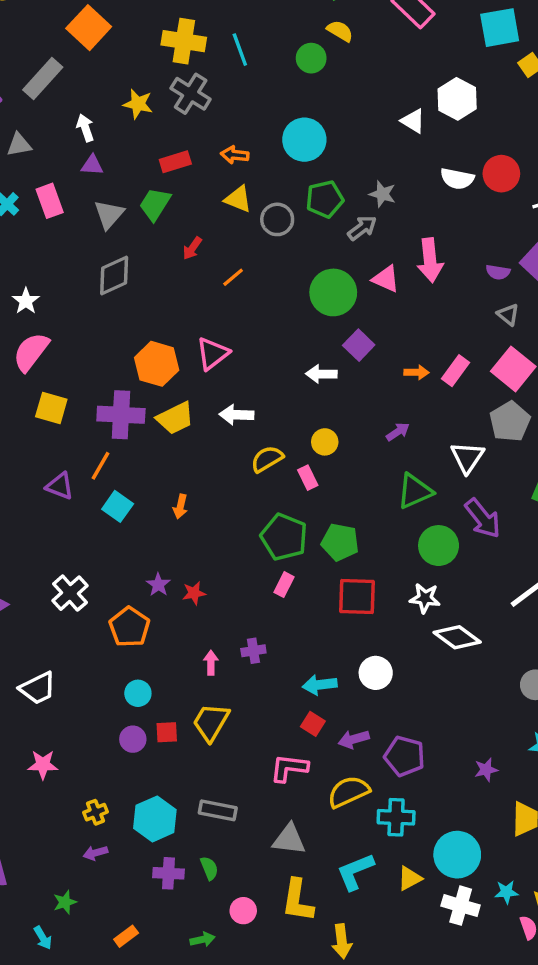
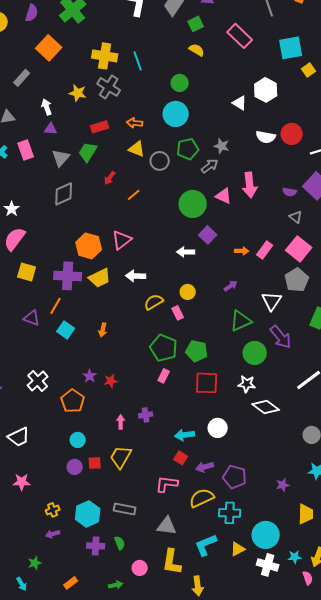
green circle: (311, 58) -> (180, 83), moved
gray rectangle: (43, 78) -> (22, 78), size x0.7

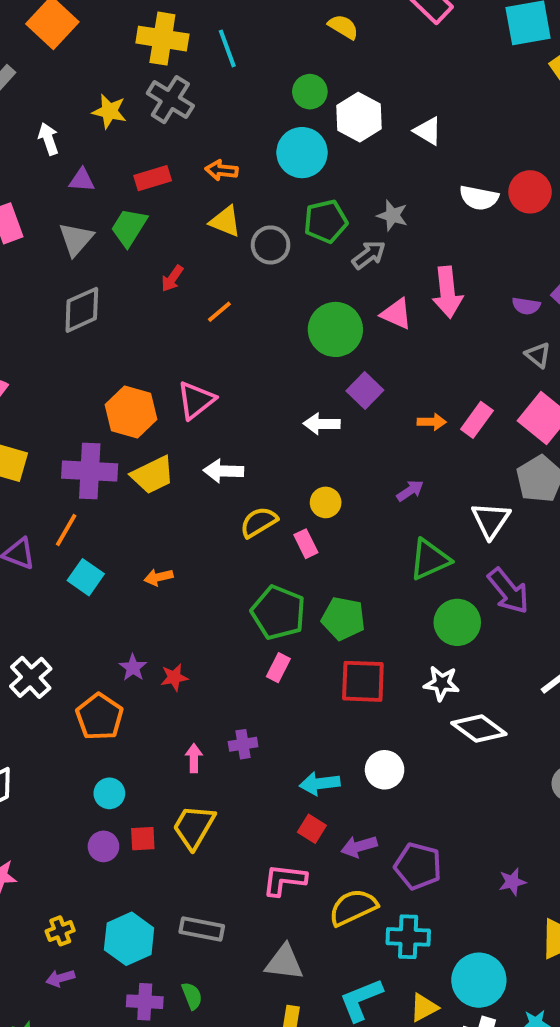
white hexagon: (266, 90) -> (359, 117), moved
purple triangle: (51, 129) -> (82, 180), moved
orange arrow: (103, 330) -> (159, 577), turned 64

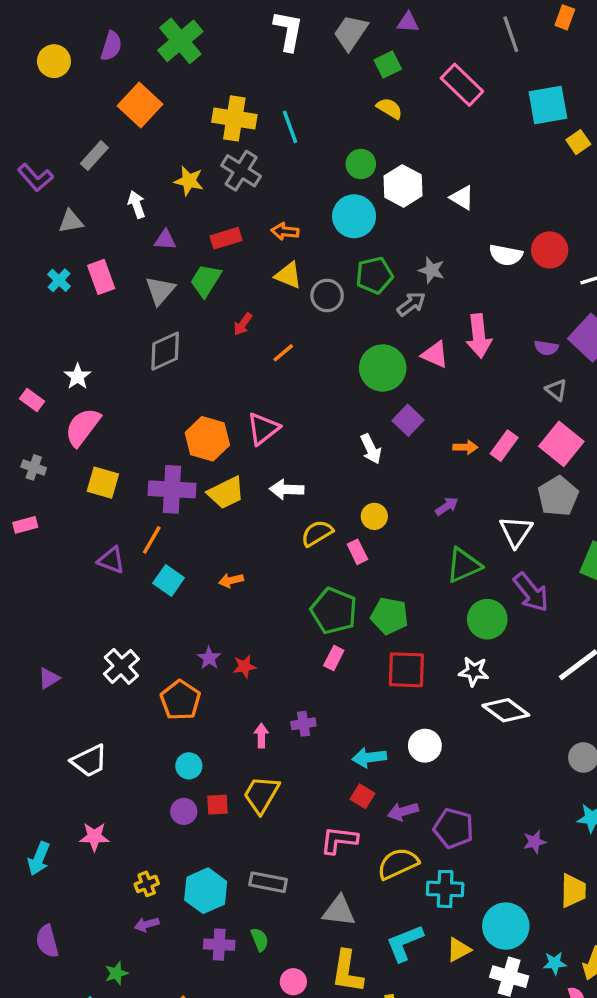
white arrow: (322, 424) -> (371, 449), turned -116

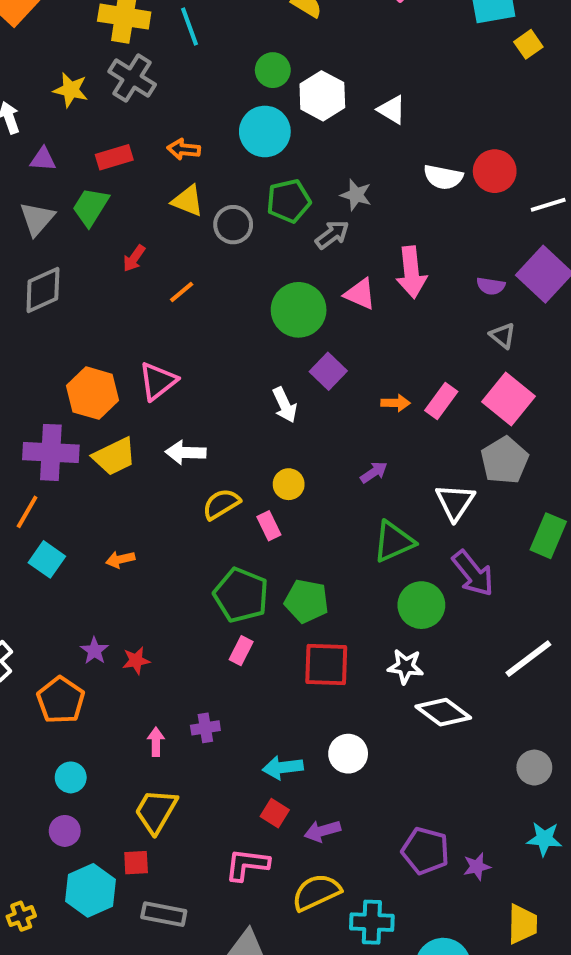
red square: (217, 805) -> (136, 863), moved
purple pentagon: (454, 828) -> (425, 851), moved
cyan hexagon: (206, 891) -> (90, 890), moved

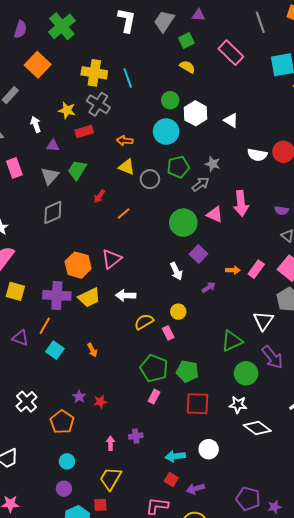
red rectangle: (114, 157) -> (84, 132), moved
purple arrow: (374, 472) -> (209, 287), moved
orange arrow: (120, 559) -> (92, 350), turned -104

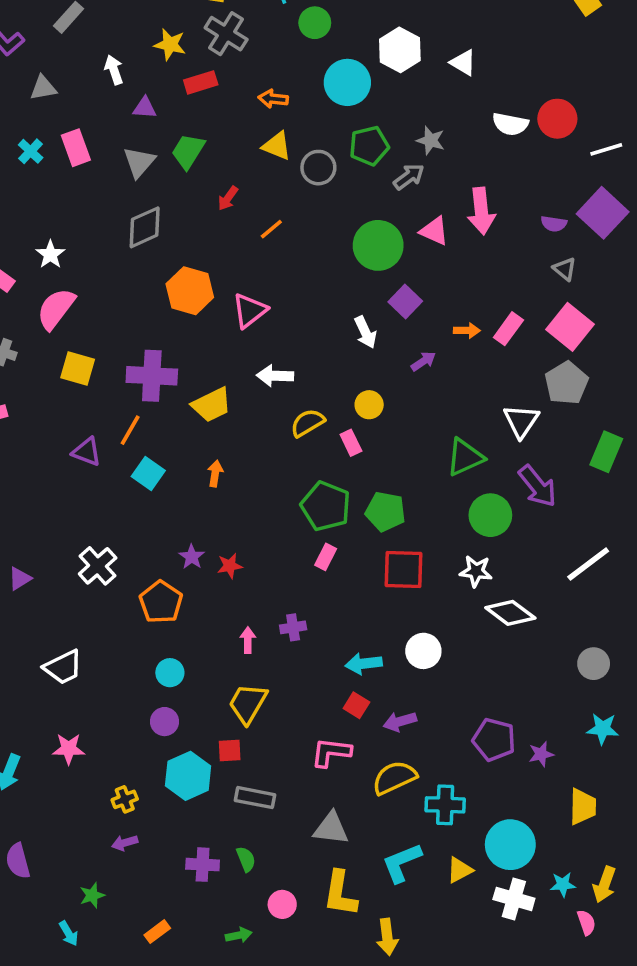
green circle: (170, 100) -> (315, 23), moved
orange hexagon: (78, 265) -> (190, 291), moved
yellow trapezoid: (89, 297) -> (212, 405), moved
orange arrow: (92, 350) -> (215, 474), turned -144

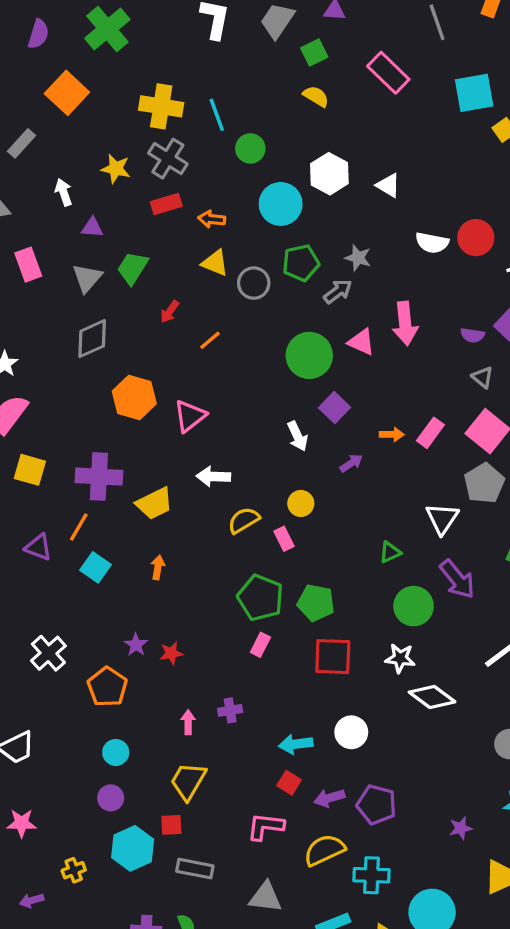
red rectangle: (201, 82) -> (166, 204), moved
green triangle: (465, 457) -> (390, 552), size x0.6
purple pentagon: (494, 740) -> (377, 805), moved
purple arrow: (125, 843) -> (32, 901), moved

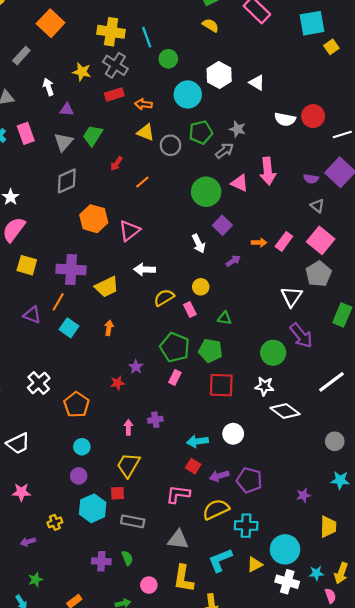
green triangle: (390, 552) -> (225, 318), moved, turned 32
purple star: (136, 645) -> (136, 367), moved

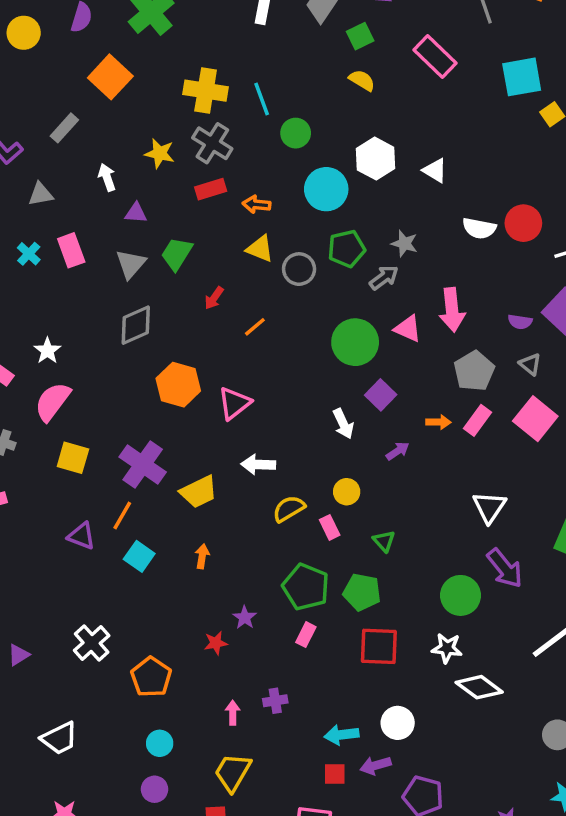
purple cross: (71, 270) -> (143, 465), turned 32
gray pentagon: (319, 274) -> (474, 371), moved
green triangle: (225, 318) -> (384, 541), turned 40
red square: (193, 466) -> (335, 774), turned -32
purple arrow: (219, 476) -> (376, 765), moved

